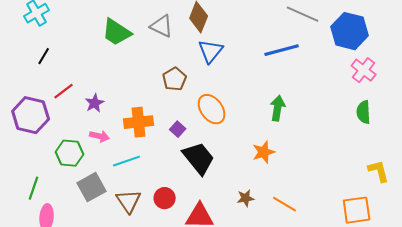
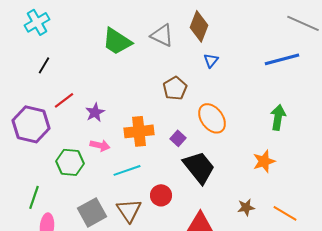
blue triangle: (211, 51) -> (211, 60), size x0.6
gray square: (92, 187) -> (92, 212), moved
red circle: (165, 198) -> (161, 195), moved

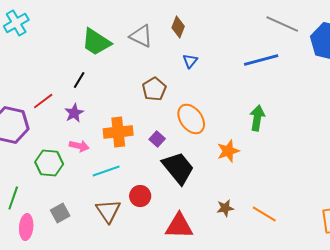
brown diamond: (199, 26) -> (178, 27), size x0.7
black line: (44, 65) -> (79, 80), moved
orange star: (264, 161) -> (228, 151), moved
gray square: (92, 212) -> (60, 213), moved, size x0.7

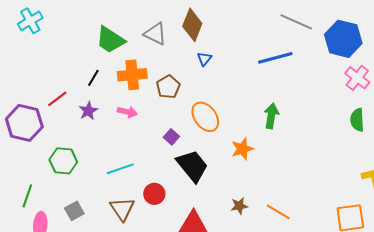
brown diamond: (178, 27) -> (192, 25), size x1.5
orange cross: (118, 132) -> (132, 75), moved
pink arrow: (79, 146) -> (127, 112), moved

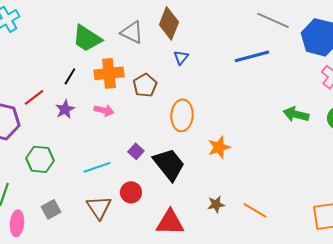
green arrow: (271, 116) -> (296, 114), moved, turned -85
orange ellipse: (205, 117) -> (182, 115), turned 40
purple square: (171, 137) -> (136, 151), moved

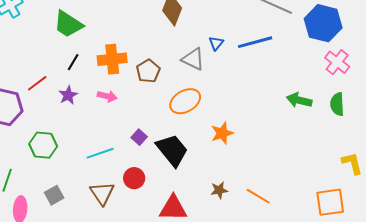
gray triangle: (132, 32) -> (193, 59), moved
green trapezoid: (87, 38) -> (68, 24), moved
blue triangle: (181, 57) -> (216, 43), moved
orange ellipse: (182, 115) -> (185, 101), turned 56

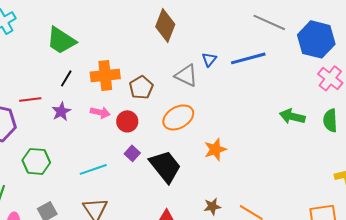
red line: (37, 83) -> (30, 99), turned 30
red circle: (134, 178) -> (127, 121), moved

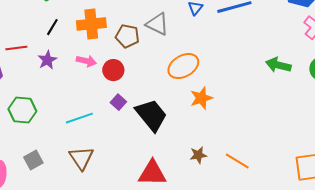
gray triangle: (186, 75) -> (157, 24), moved
brown pentagon: (141, 87) -> (127, 36), turned -30
orange ellipse: (178, 117) -> (183, 66), moved

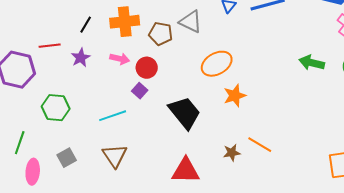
purple square: (118, 102) -> (140, 91), moved
orange line: (237, 161) -> (260, 145), moved

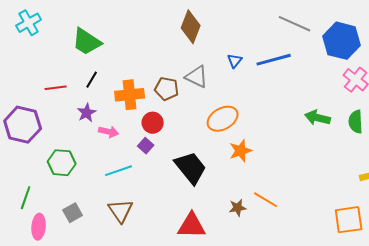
orange cross: (125, 22) -> (130, 95), moved
red line: (50, 46) -> (56, 88), moved
pink arrow: (120, 59) -> (109, 132), moved

